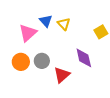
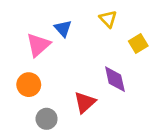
yellow triangle: (64, 24) -> (108, 19), moved
gray circle: (42, 61) -> (47, 119), moved

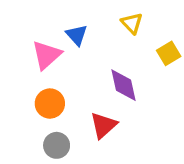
purple diamond: (115, 79) -> (124, 85), moved
orange circle: (29, 85) -> (50, 104), moved

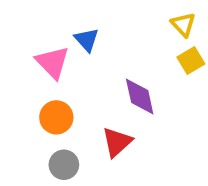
yellow triangle: (132, 23) -> (183, 25), moved
pink triangle: (47, 55) -> (53, 62), turned -32

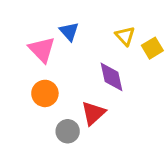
yellow triangle: (183, 25) -> (125, 36), moved
gray circle: (64, 165) -> (68, 131), moved

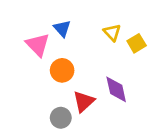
purple diamond: (111, 77) -> (116, 89), moved
orange circle: (45, 93) -> (62, 70), moved

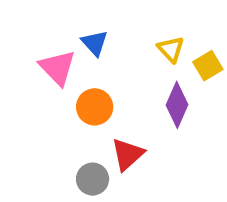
purple diamond: (116, 89) -> (177, 105), moved, turned 36

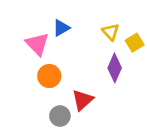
blue triangle: (95, 43) -> (61, 28), turned 42
orange circle: (95, 107) -> (49, 76), moved

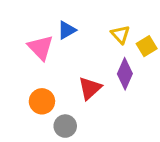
orange circle: (49, 76) -> (42, 101), moved
red triangle: (83, 100) -> (90, 88), moved

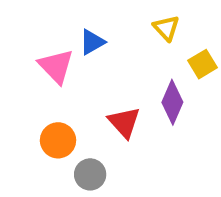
yellow triangle: (120, 34) -> (166, 28), moved
red triangle: (90, 88) -> (124, 122), turned -30

